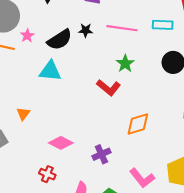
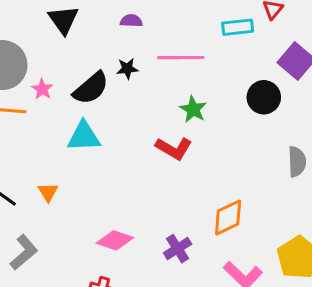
cyan rectangle: (163, 25) -> (238, 27), moved
orange triangle: (23, 114) -> (48, 192), moved
orange diamond: (138, 124) -> (228, 217), moved

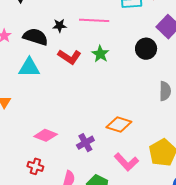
black semicircle: (91, 88) -> (35, 37), turned -125
red L-shape: (174, 148) -> (69, 57), moved
orange diamond: (228, 217) -> (119, 124), turned 40

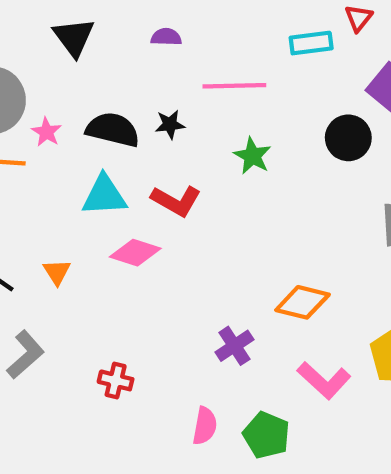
black star: (60, 26) -> (170, 124), moved
red L-shape: (69, 57) -> (176, 201), moved
pink diamond: (46, 135) -> (135, 253), moved
red cross: (35, 166) -> (116, 380), moved

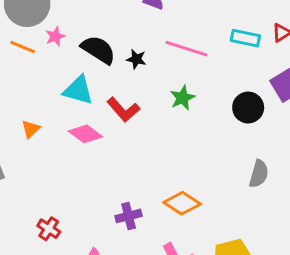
red cross: (116, 380) -> (49, 229), moved

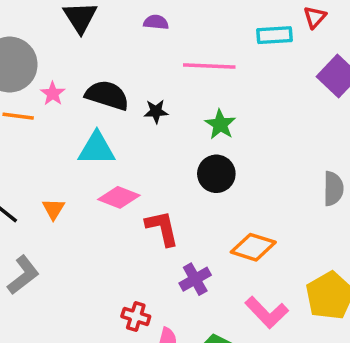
black star: (136, 59) -> (156, 111), moved
black circle: (248, 108) -> (216, 174), moved
red L-shape: (123, 110) -> (162, 228), moved, turned -136
red cross: (49, 229) -> (136, 316), moved

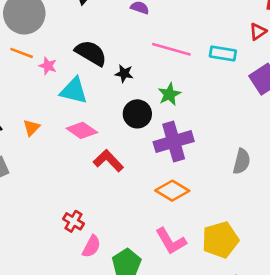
cyan rectangle: (275, 35) -> (223, 53), moved
pink star: (53, 94) -> (48, 66), moved, turned -30
black circle: (216, 174) -> (137, 114), moved
red L-shape: (162, 228) -> (108, 161), turned -44
purple cross: (195, 279) -> (174, 142), moved, size x1.6

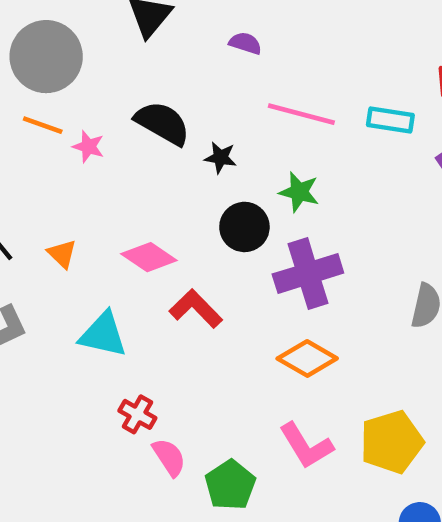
cyan triangle: (74, 91) -> (103, 335), moved
green star: (169, 94) -> (299, 192), turned -30
orange triangle: (31, 128) -> (62, 254), turned -30
pink semicircle: (91, 246) -> (169, 457), turned -60

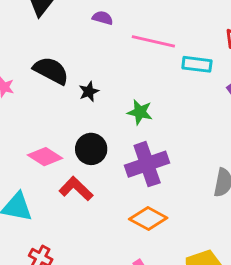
pink line: (301, 114) -> (153, 41), moved
black star: (220, 157) -> (89, 91), turned -30
black circle: (244, 227) -> (91, 149), moved

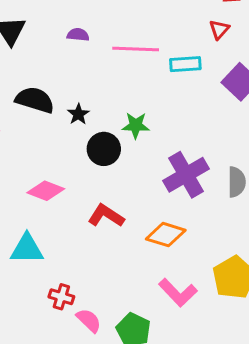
black circle: (91, 149) -> (104, 149), moved
purple cross: (147, 164) -> (186, 175), moved
red L-shape: (76, 189) -> (106, 216), moved

